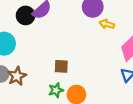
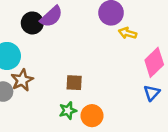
brown star: (17, 76) -> (22, 80), moved

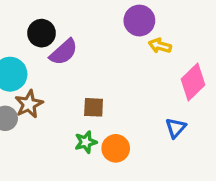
purple semicircle: (51, 17) -> (64, 52), moved
blue triangle: (152, 93) -> (176, 128), moved

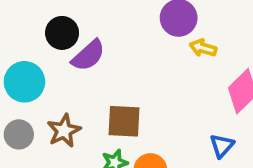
brown star: (29, 104) -> (64, 131), moved
brown square: (94, 107) -> (124, 121), size x1.4

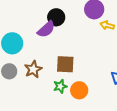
black circle: (62, 33) -> (56, 17), moved

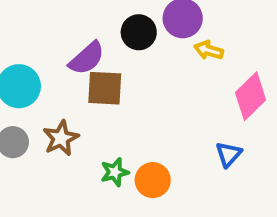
black circle: (56, 17) -> (139, 32), moved
brown square: (65, 64) -> (105, 88), moved

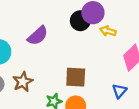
black circle: (139, 32) -> (80, 21), moved
brown square: (105, 88) -> (76, 77), moved

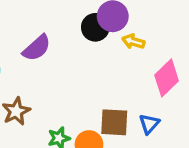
brown square: (76, 77) -> (114, 122), moved

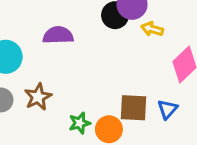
purple semicircle: (37, 48) -> (58, 35), turned -140

